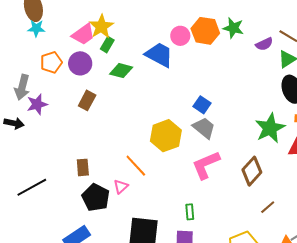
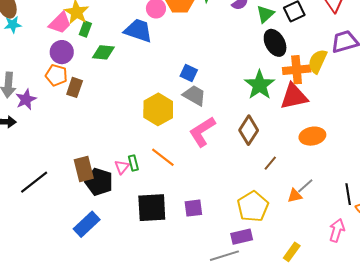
orange pentagon: (51, 62) -> (56, 75), moved, turned -30
orange line: (136, 166) -> (163, 157), moved
brown rectangle: (83, 167) -> (84, 169), moved, size x1.4
green rectangle: (190, 212) -> (133, 163), moved

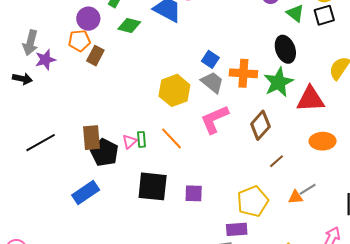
green triangle: (265, 14) -> (295, 13), turned -48
black ellipse: (275, 43) -> (285, 49), moved
orange cross: (297, 70) -> (243, 73), moved
orange pentagon: (56, 75) -> (79, 41), turned -30

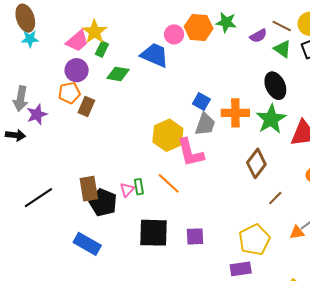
gray trapezoid: (212, 82) -> (205, 124), turned 75
pink L-shape: (214, 119) -> (190, 153), moved, turned -76
blue rectangle: (86, 193) -> (87, 244), turned 68

